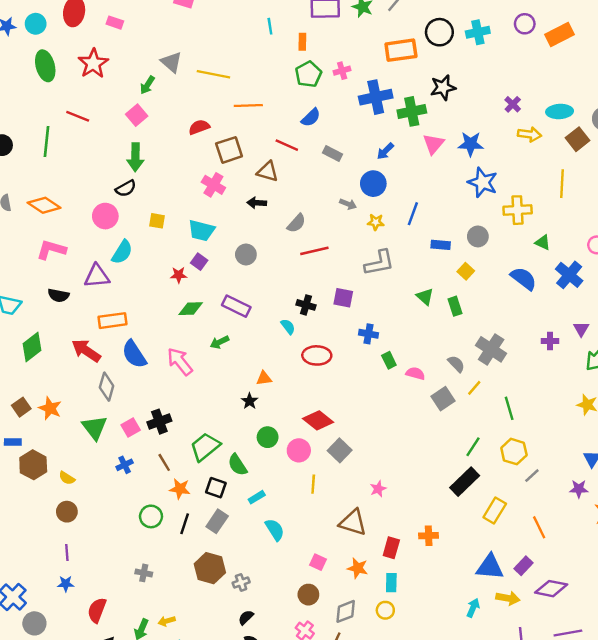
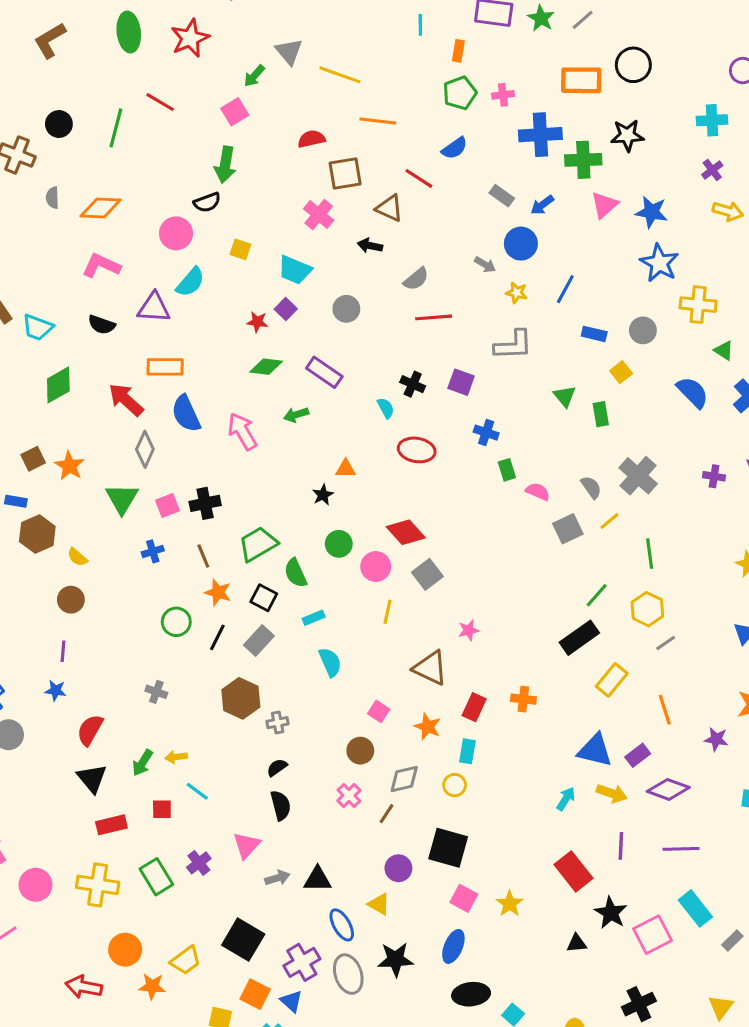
cyan cross: (478, 32) -> (712, 120), moved
gray rectangle: (332, 154) -> (502, 196), moved
orange diamond: (44, 205) -> (101, 208), turned -40
purple star: (579, 489) -> (716, 739), moved

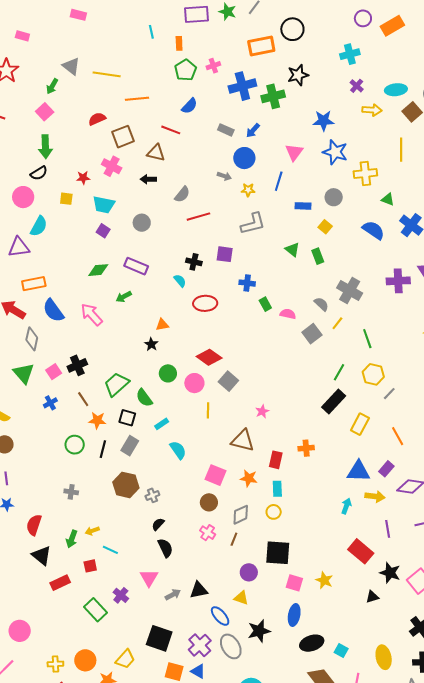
pink triangle: (604, 205) -> (294, 152), moved
red star: (257, 322) -> (83, 178), moved
purple cross: (714, 476) -> (398, 281), size x1.6
pink square: (379, 711) -> (215, 475), size x1.5
yellow cross: (98, 885) -> (55, 664), moved, size x0.6

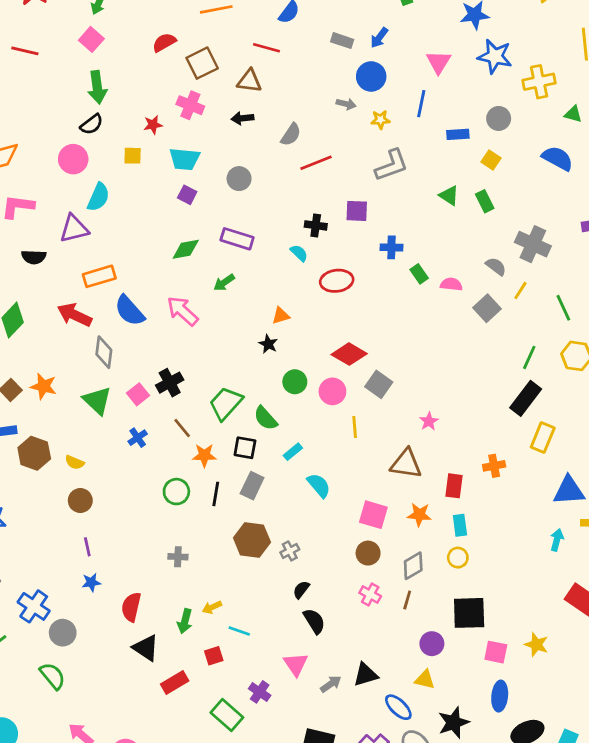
yellow rectangle: (360, 424) -> (543, 438), moved

